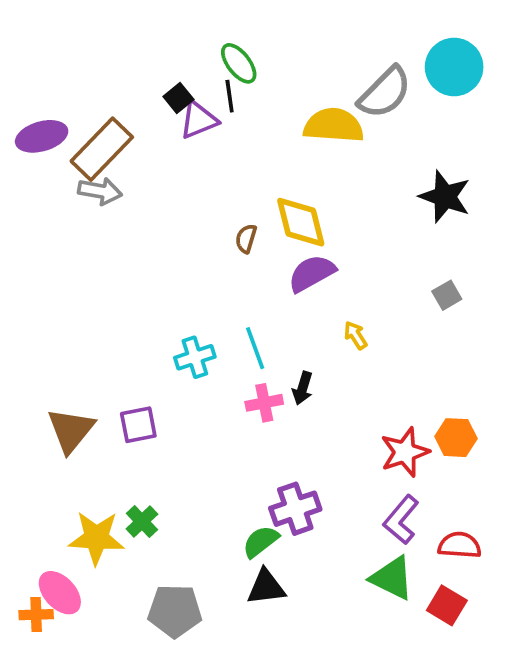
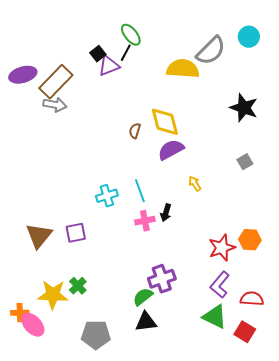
cyan circle: (454, 67) -> (249, 37), size x0.7
black line: (230, 96) -> (126, 53), turned 36
orange cross: (36, 615) -> (20, 313), moved

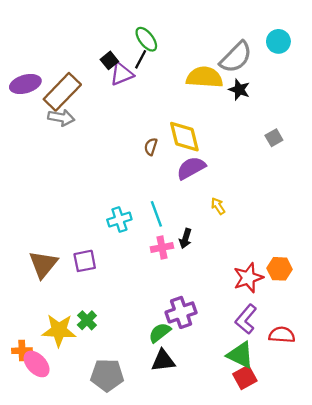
black star: (244, 108) -> (239, 90), moved, size x0.7
gray square: (245, 162) -> (274, 138), moved
red square: (245, 332) -> (245, 377), moved, turned 30

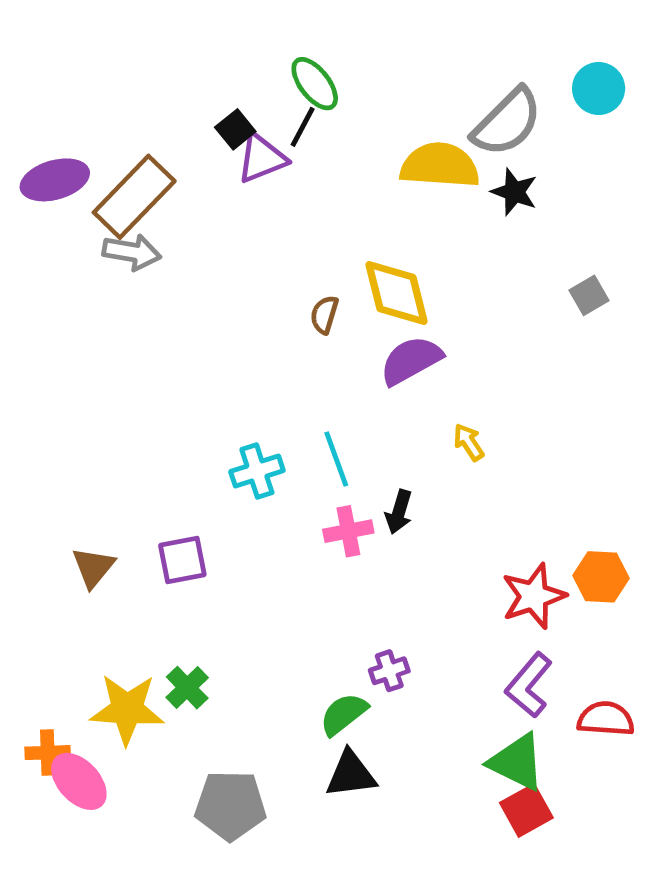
brown triangle: (43, 264) -> (93, 567), size x0.7
purple cross: (181, 312) -> (389, 671), size x0.6

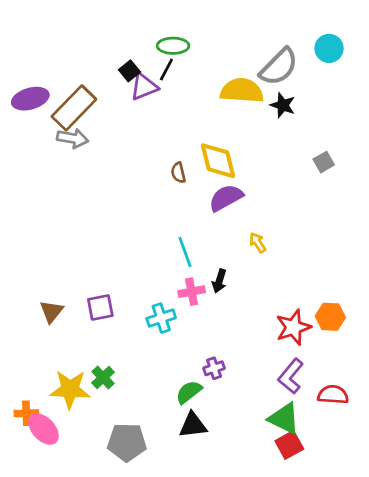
green ellipse: (315, 84) -> (173, 46), turned -52
brown semicircle: (324, 315) -> (178, 173), turned -30
cyan cross: (257, 471) -> (161, 318), moved

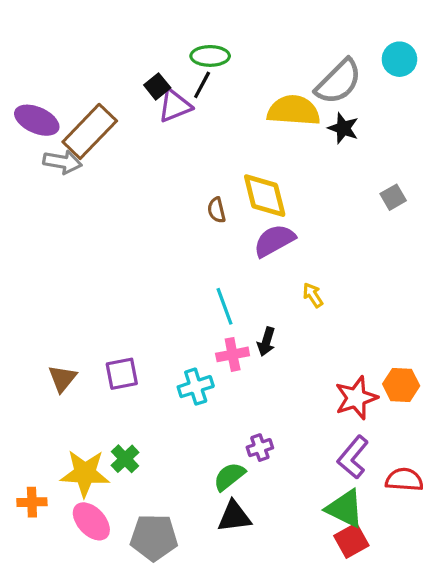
purple ellipse: (30, 99) -> (37, 120), turned 40
gray arrow: (73, 138) -> (62, 162), moved
pink ellipse: (44, 429) -> (91, 521), moved

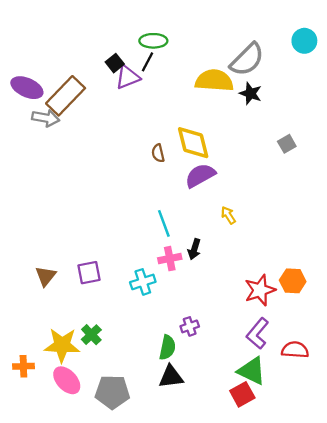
cyan circle: (399, 59) -> (304, 41), moved
green semicircle: (229, 476) -> (167, 348), turned 140
red square: (351, 541) -> (242, 394), moved

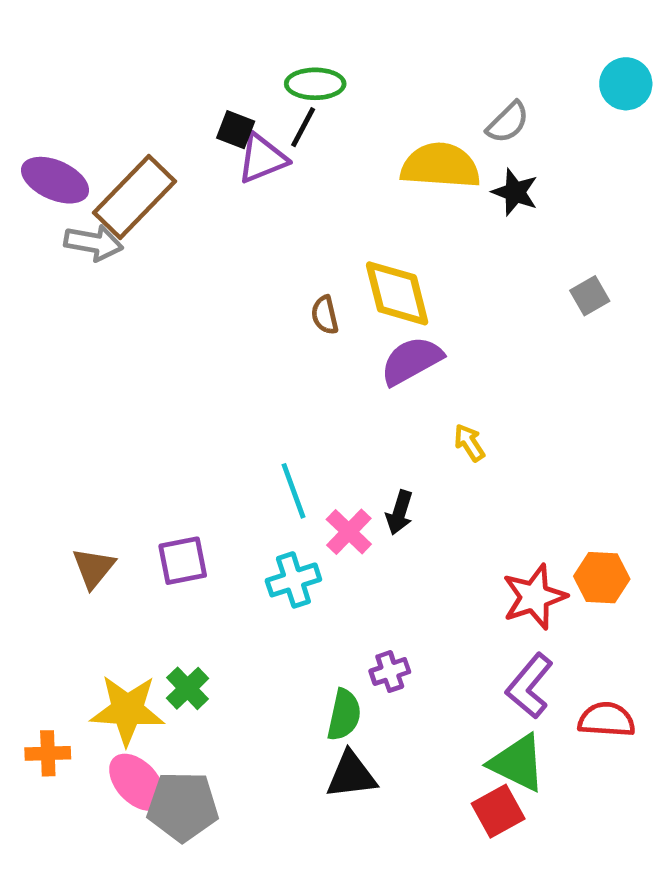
gray semicircle: (247, 60) -> (508, 122), size x0.6
black square: (115, 63) -> (236, 130), turned -30
cyan line: (164, 223) -> (293, 491), moved
pink cross: (170, 259) -> (349, 532), turned -35
gray pentagon: (112, 392) -> (183, 806), moved

